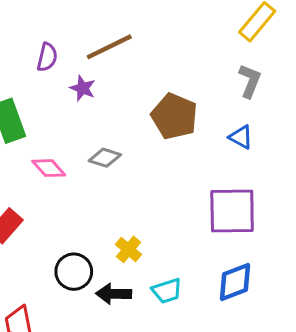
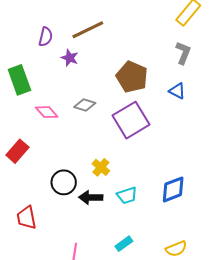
purple square: (232, 211) -> (131, 120), moved, turned -30

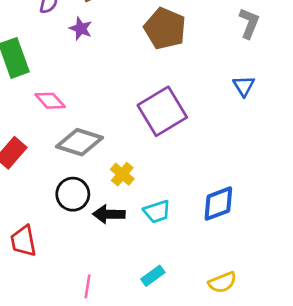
gray L-shape: (183, 53) -> (249, 23), moved
brown pentagon: (132, 77) -> (165, 29), moved
blue triangle: (177, 91) -> (244, 86), moved, turned 30
gray diamond: (85, 105) -> (79, 142), moved, size x1.6

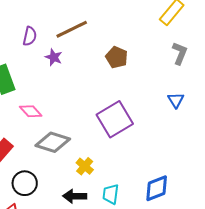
brown pentagon: (165, 29) -> (117, 57), size x0.7
black circle: (73, 194) -> (25, 183), moved
cyan trapezoid: (157, 212) -> (111, 194), turned 115

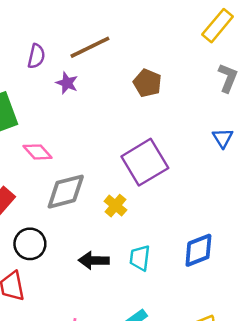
gray diamond: (53, 142) -> (66, 192), turned -32
yellow cross: (85, 166) -> (115, 206), moved

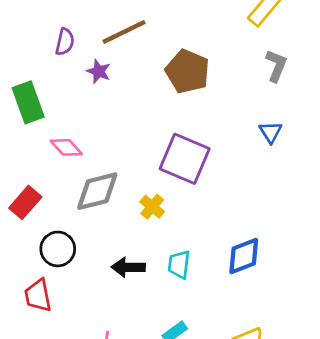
brown pentagon: (147, 83) -> (187, 71), size x1.4
purple square: (145, 162) -> (185, 159), turned -36

